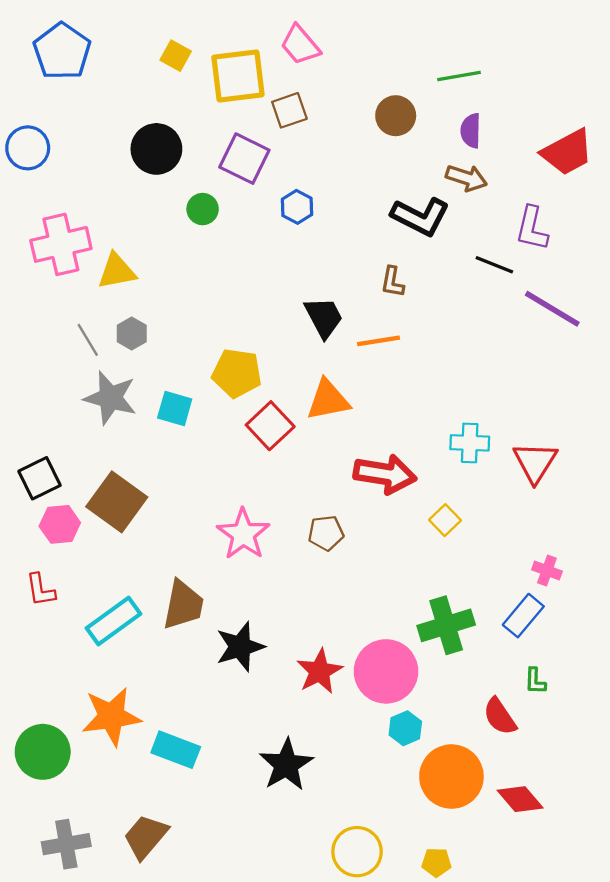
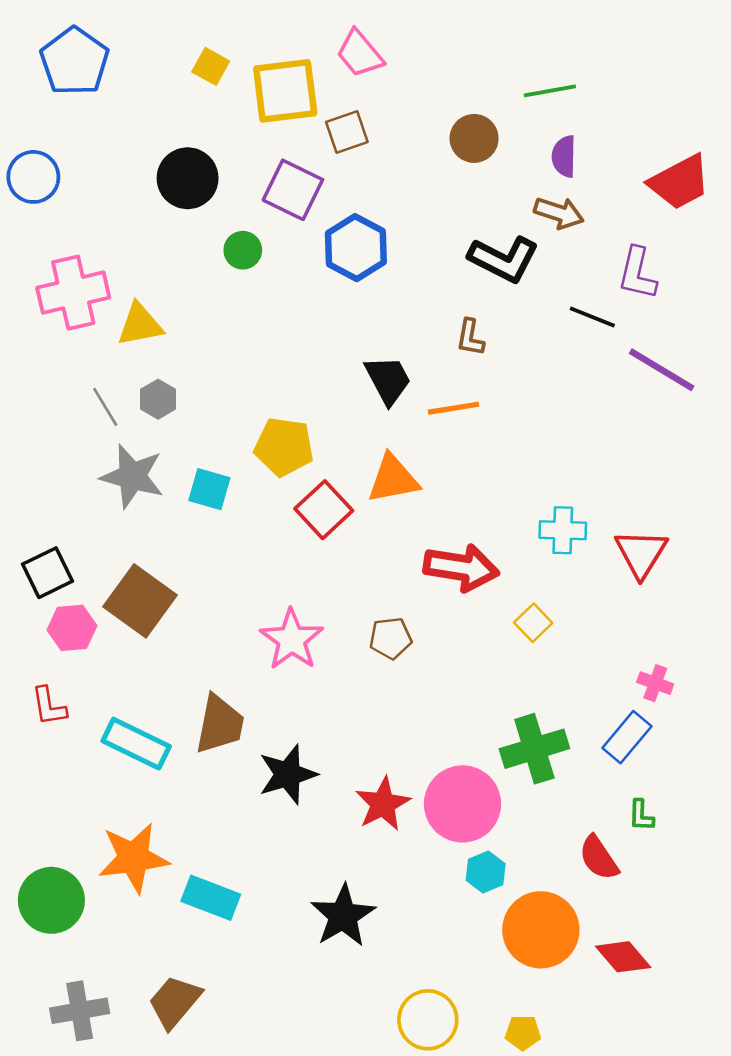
blue hexagon: (297, 207) -> (356, 248), size x1.6
cyan rectangle: (114, 621) -> (136, 744), turned 62

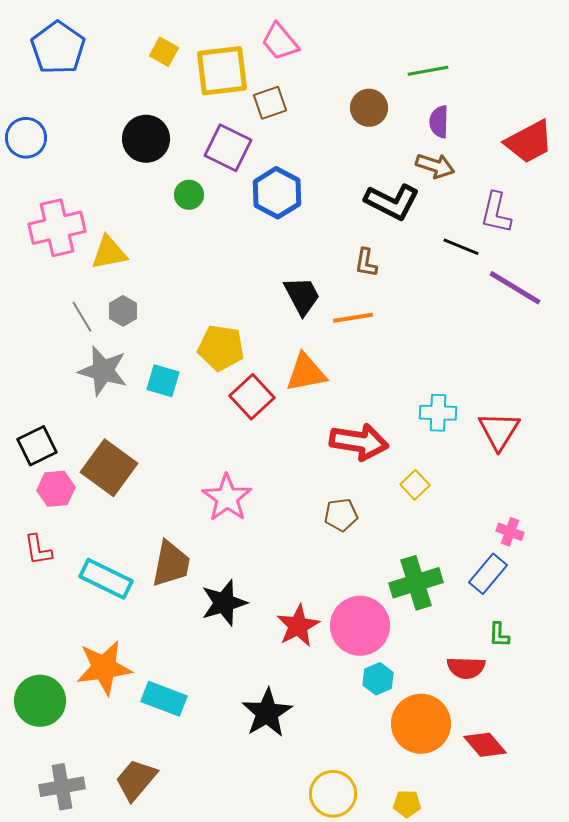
brown pentagon: (391, 638) -> (341, 515), moved
red semicircle: (599, 858) -> (466, 668), turned -54

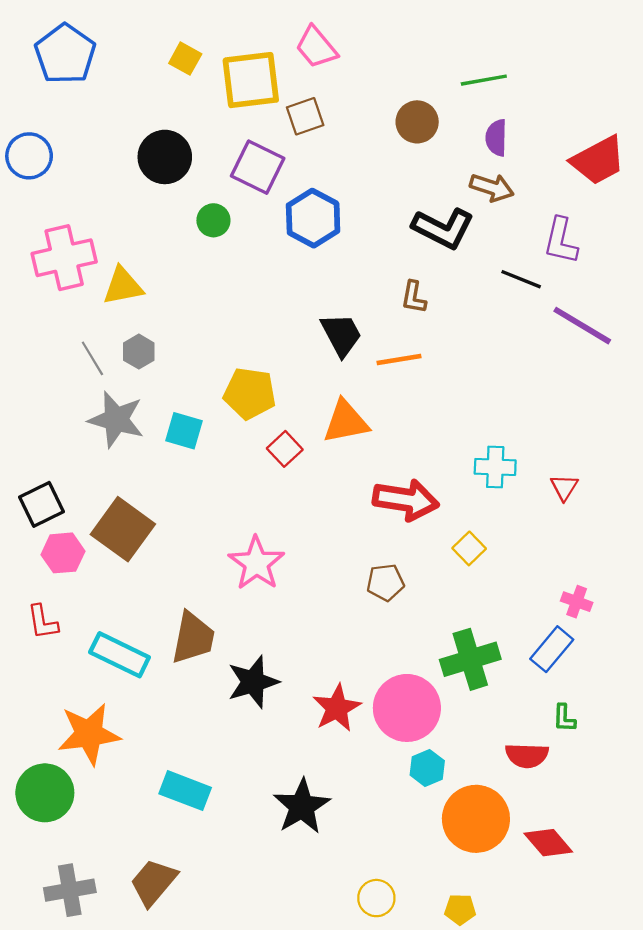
red square: (252, 397) -> (285, 449), size x0.7
red triangle: (499, 431) -> (564, 487), size x0.6
orange star: (104, 668) -> (89, 734), moved
yellow circle: (333, 794) -> (376, 898), size x0.7

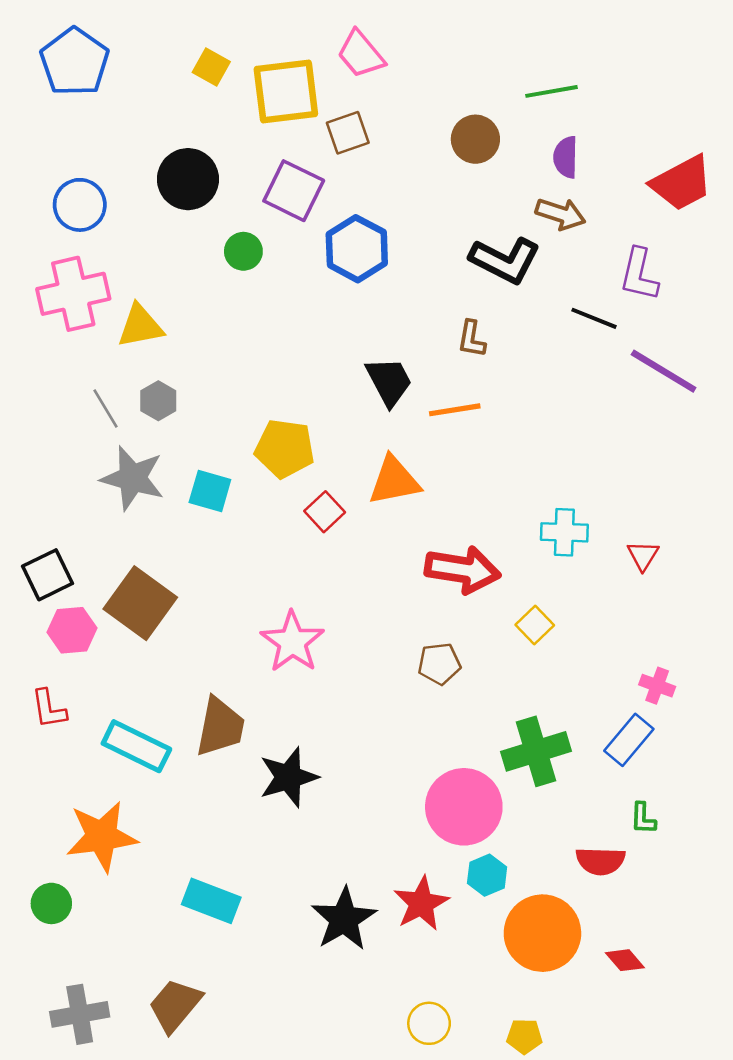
blue circle: (29, 156) -> (80, 205), moved
red star: (337, 708) -> (421, 903), moved
green circle: (45, 793) -> (51, 903), size x0.6
red diamond: (548, 843) -> (625, 960), size x0.7

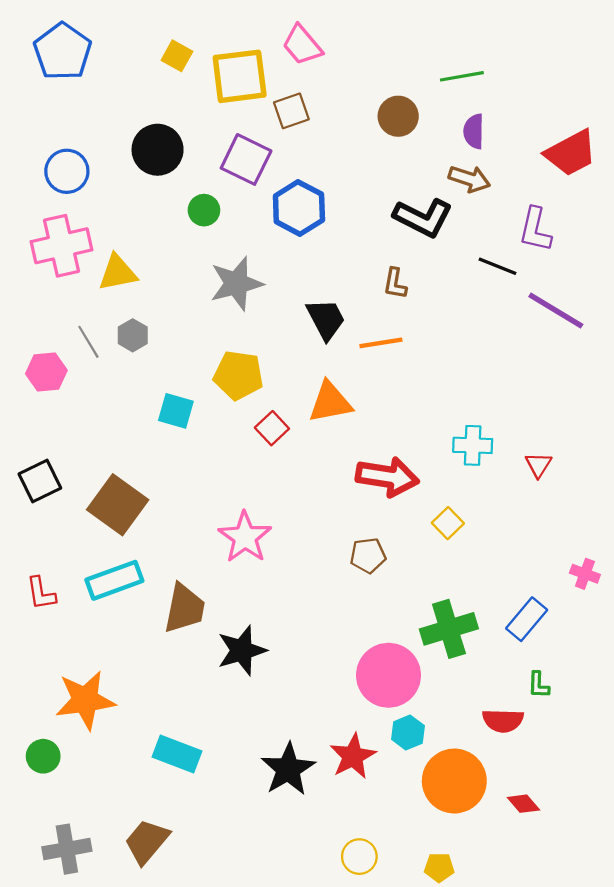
gray star: (133, 478) -> (236, 284), moved, turned -30
pink hexagon: (72, 630) -> (46, 372), moved
pink cross: (657, 686) -> (585, 574), moved
cyan rectangle: (136, 746) -> (114, 580), moved, turned -46

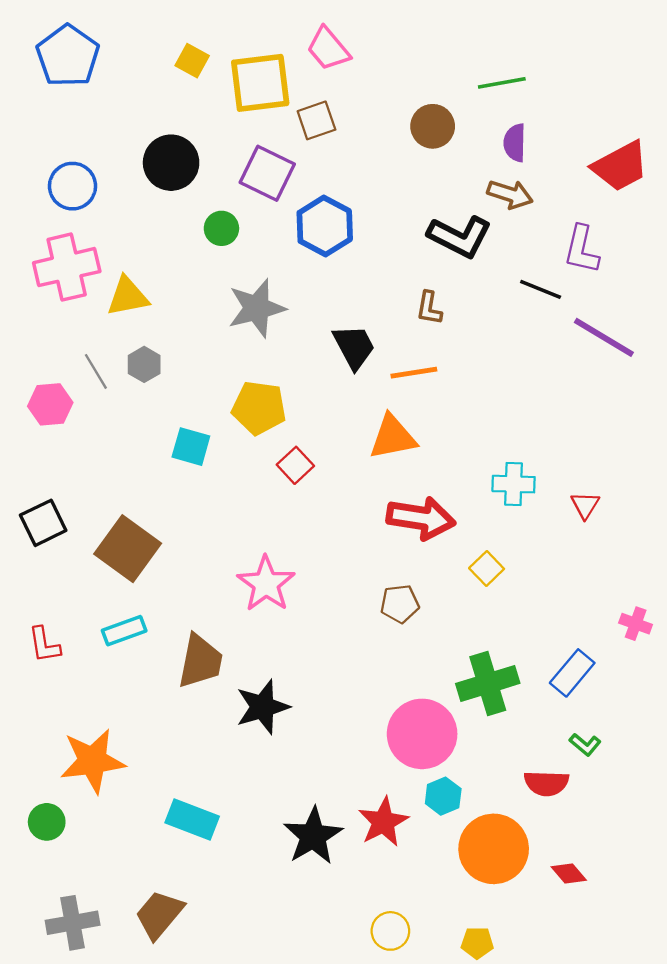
orange triangle: (330, 402) -> (393, 437), moved
cyan rectangle: (114, 580) -> (124, 631), size x0.7
green L-shape: (538, 685) -> (585, 744), turned -52

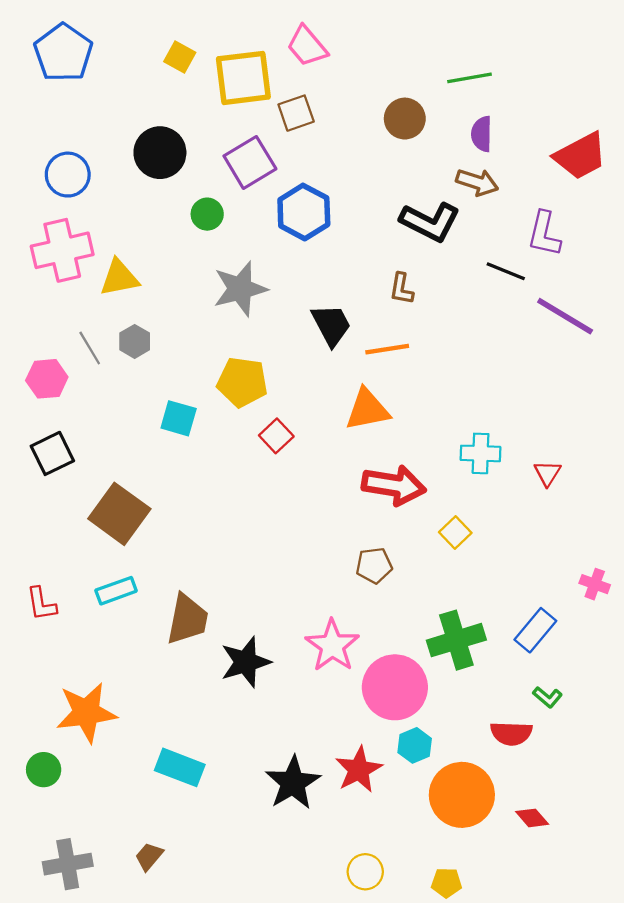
purple square: (267, 173) -> (250, 162), turned 33
black square: (43, 523) -> (52, 453), moved
pink star: (266, 584) -> (332, 646), moved
brown trapezoid: (159, 915) -> (149, 856), size x0.6

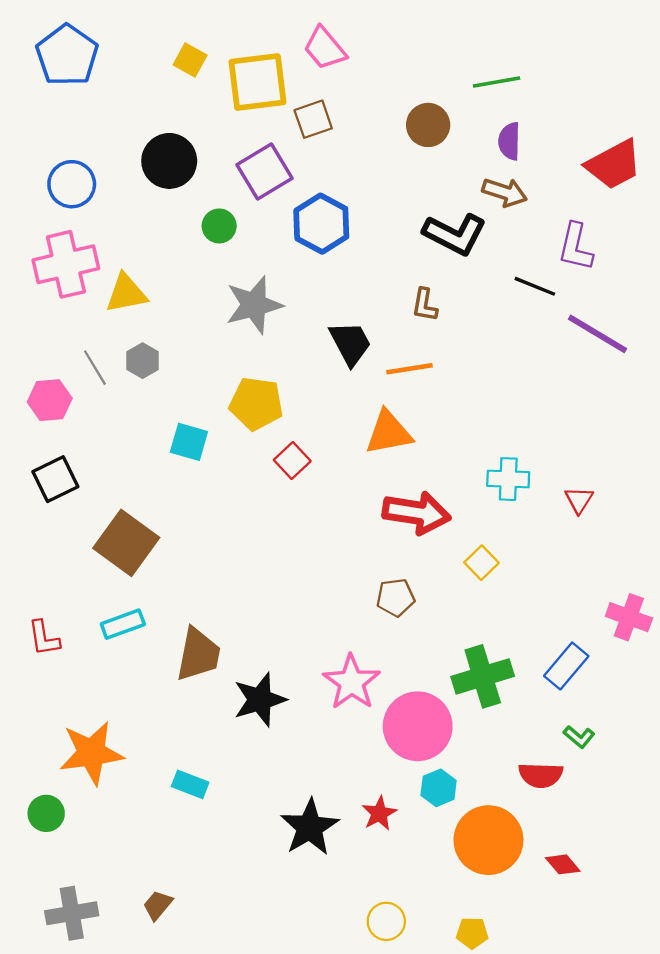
pink cross: (595, 584) -> (629, 617), size x1.4
cyan rectangle: (180, 767) -> (190, 784), moved, size x0.7
red star: (359, 770) -> (379, 813), size x0.7

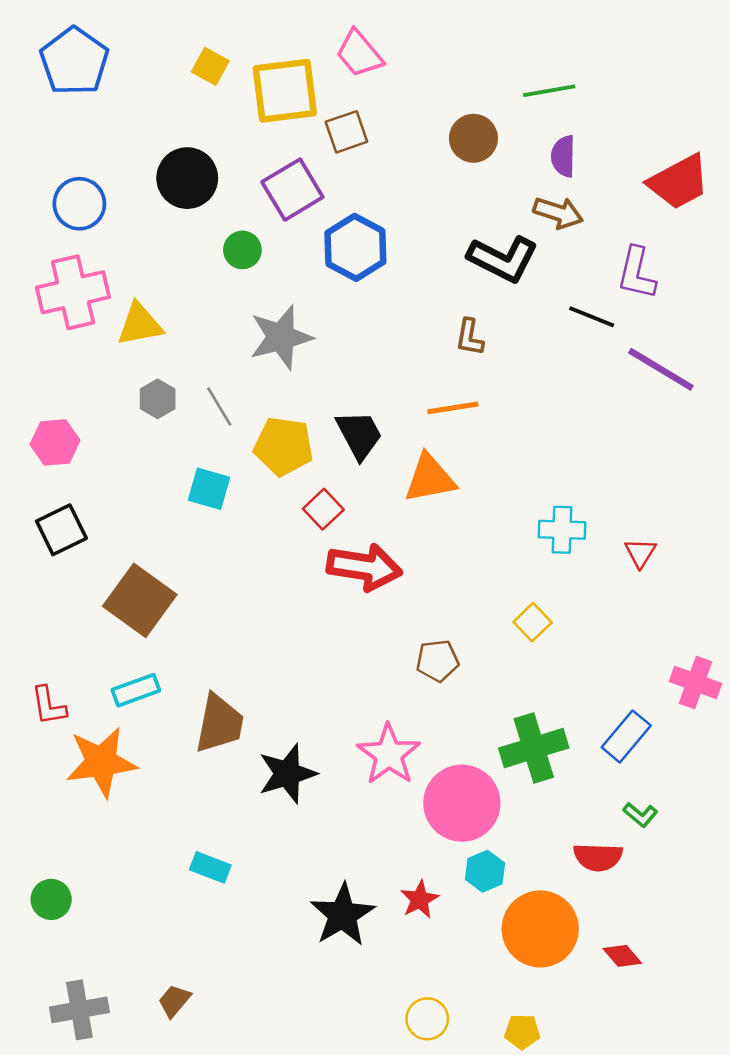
black trapezoid: (350, 343) -> (359, 435), moved
gray line: (95, 368) -> (219, 407), moved
red arrow: (416, 513) -> (364, 567), moved
orange star: (91, 753) -> (101, 762), moved

